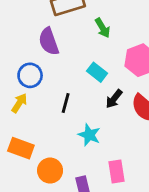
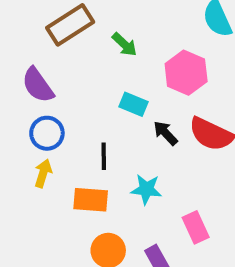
purple semicircle: (49, 41) -> (38, 85), moved
black arrow: (114, 99) -> (166, 133), turned 114
orange rectangle: (21, 148) -> (91, 200), moved

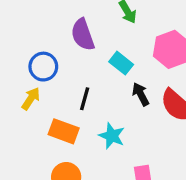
purple semicircle: (38, 85) -> (83, 35), moved

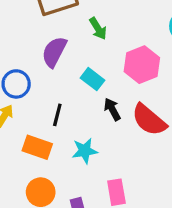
purple semicircle: (83, 35) -> (54, 52), turned 48
cyan star: (112, 136) -> (85, 151), turned -30

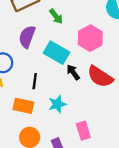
cyan rectangle: (92, 79) -> (57, 53), size x1.5

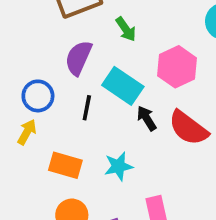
black line: (35, 81) -> (87, 108), moved

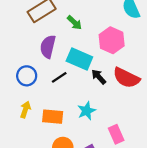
black line: (87, 108) -> (59, 77), turned 56
yellow arrow: (27, 132) -> (25, 110), moved

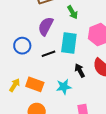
cyan rectangle: (79, 59) -> (69, 43), turned 60
black arrow: (99, 77) -> (80, 71), moved
yellow arrow: (25, 110) -> (15, 85), moved

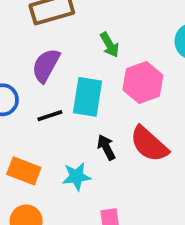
green arrow: (73, 12) -> (109, 45), moved

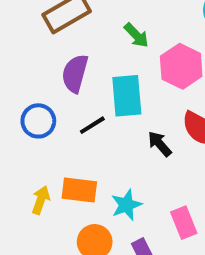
cyan star: (76, 176) -> (126, 205), moved

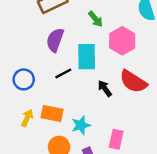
blue circle: (38, 121) -> (24, 79), moved
pink rectangle: (184, 223) -> (116, 139), turned 30

